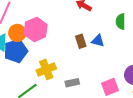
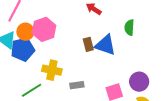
blue triangle: (98, 41) -> (105, 45), size x1.6
yellow cross: (46, 69) -> (52, 70), turned 30

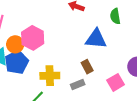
brown rectangle: (88, 44) -> (87, 67), moved

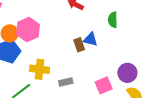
blue triangle: (96, 39) -> (90, 39), size x0.7
brown rectangle: (87, 67) -> (79, 45), moved

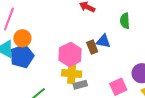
pink hexagon: (28, 30) -> (70, 54), moved
yellow cross: (39, 69) -> (72, 74), moved

